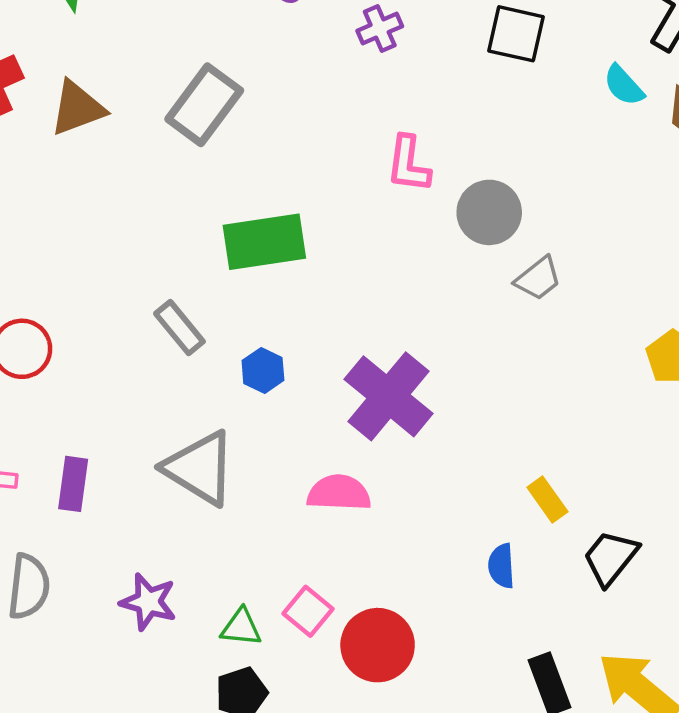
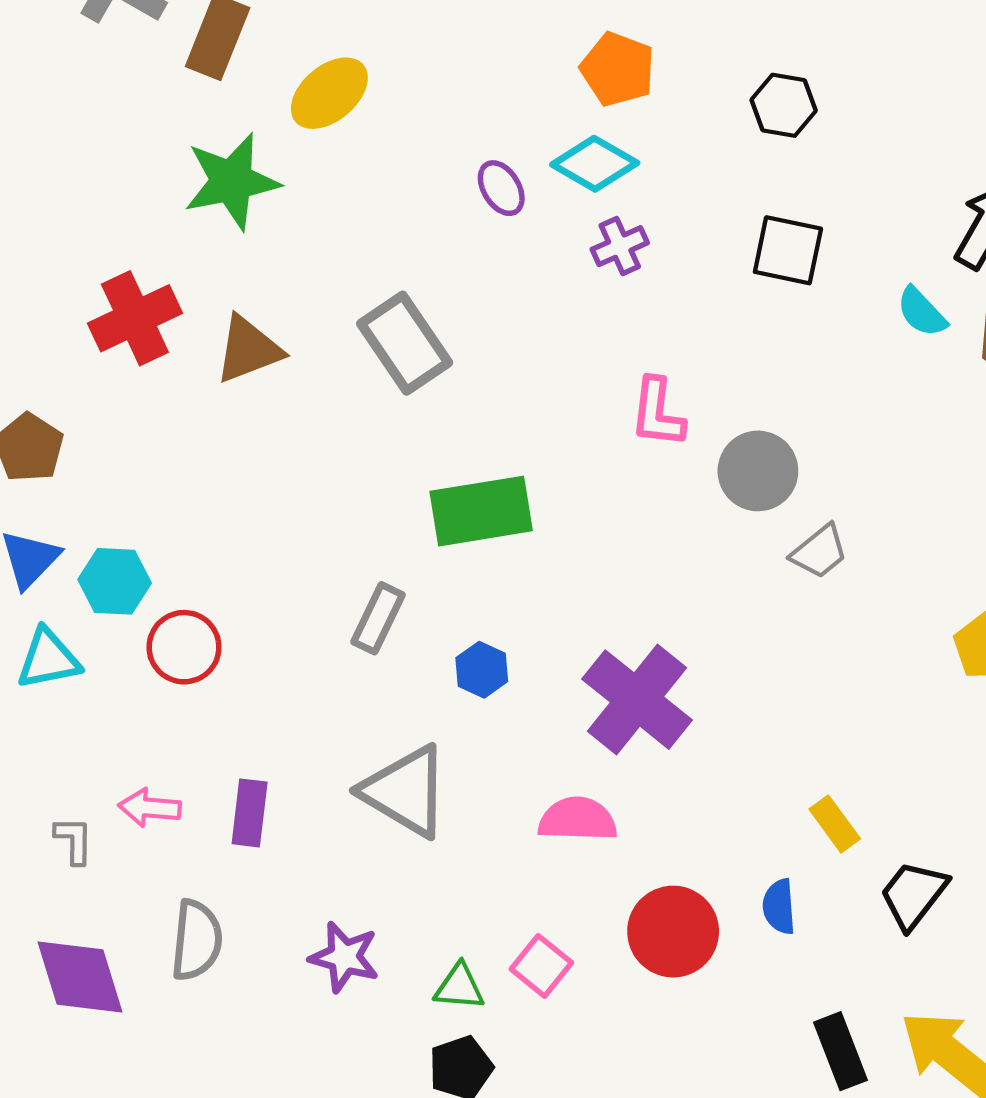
gray rectangle: (204, 105) -> (405, 343), turned -70
gray rectangle: (179, 328) -> (378, 618), turned 66
red circle: (378, 645) -> (673, 932), moved

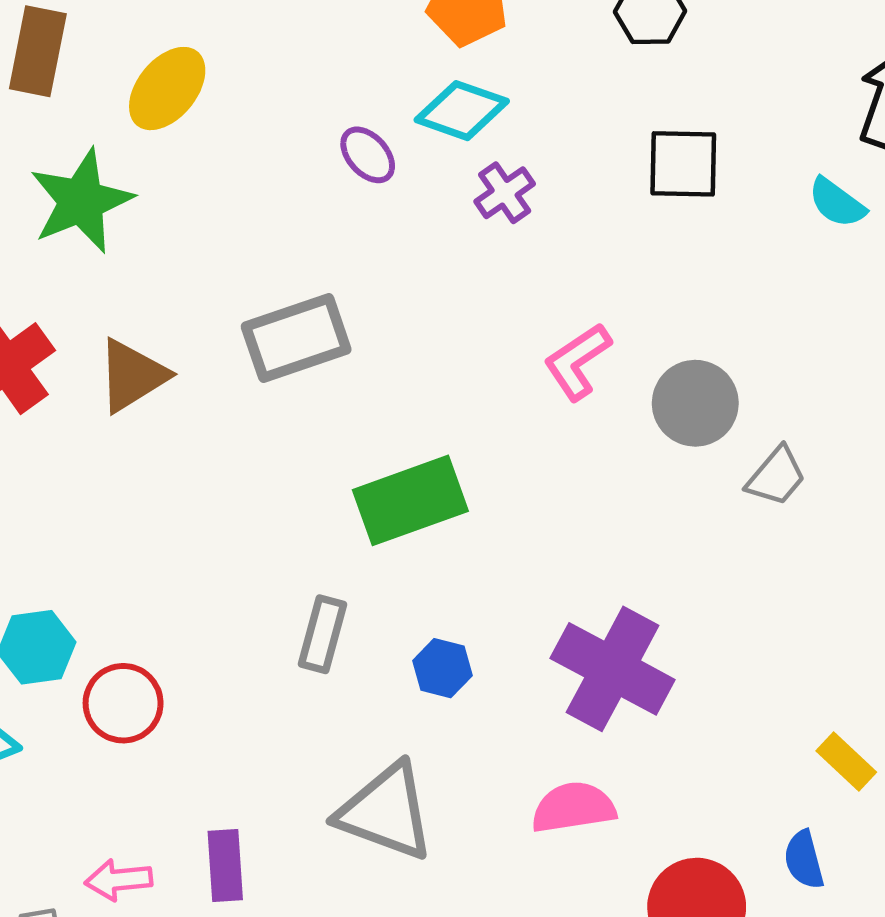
gray rectangle: (405, 343) -> (296, 338), turned -64
pink L-shape: (657, 413) -> (577, 362), turned 60

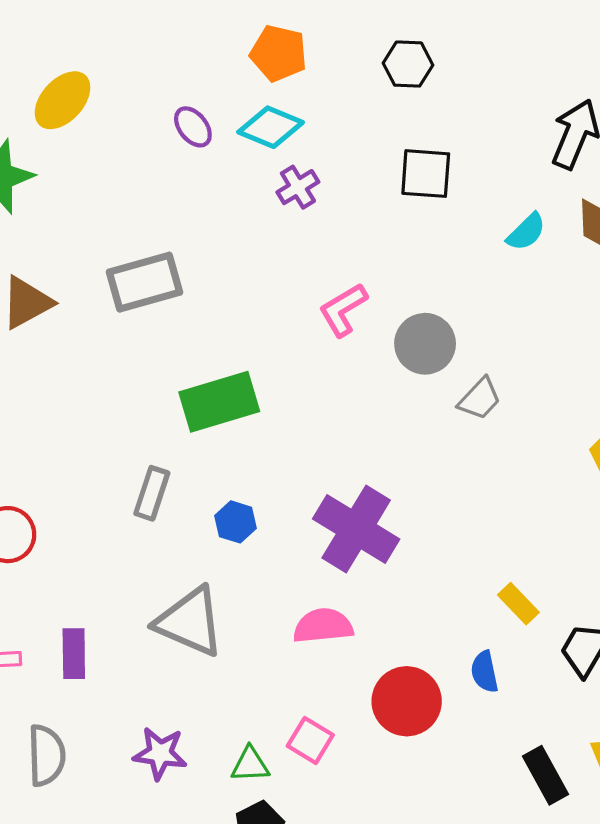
purple ellipse: (368, 155) -> (193, 127), moved
cyan semicircle: (837, 203) -> (526, 232), moved, turned -84

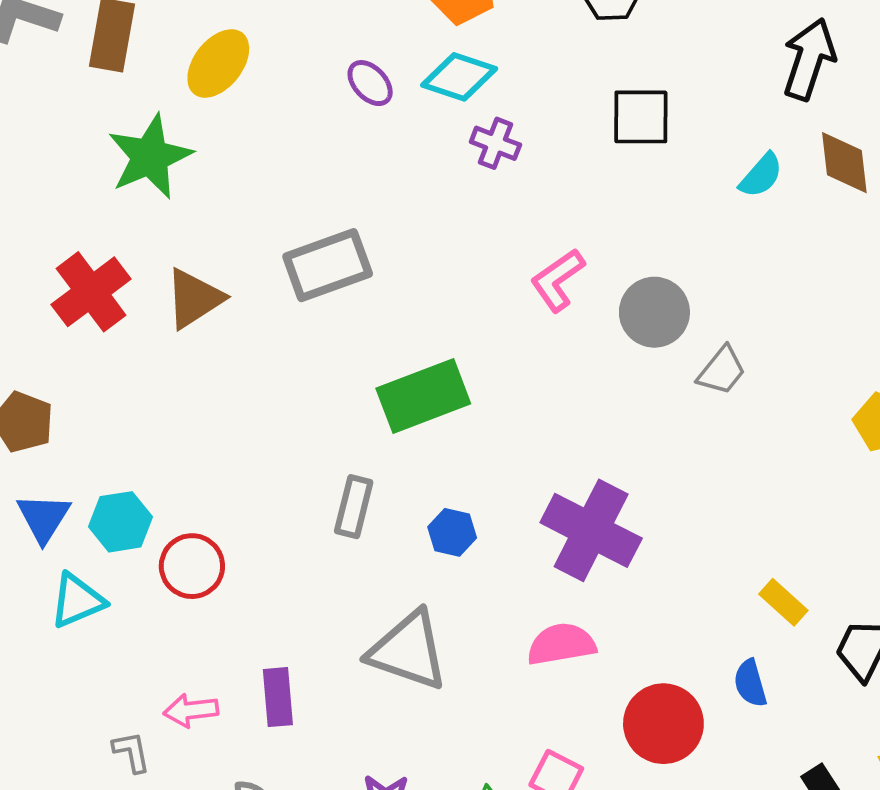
purple cross: (298, 187) -> (495, 143), turned -33

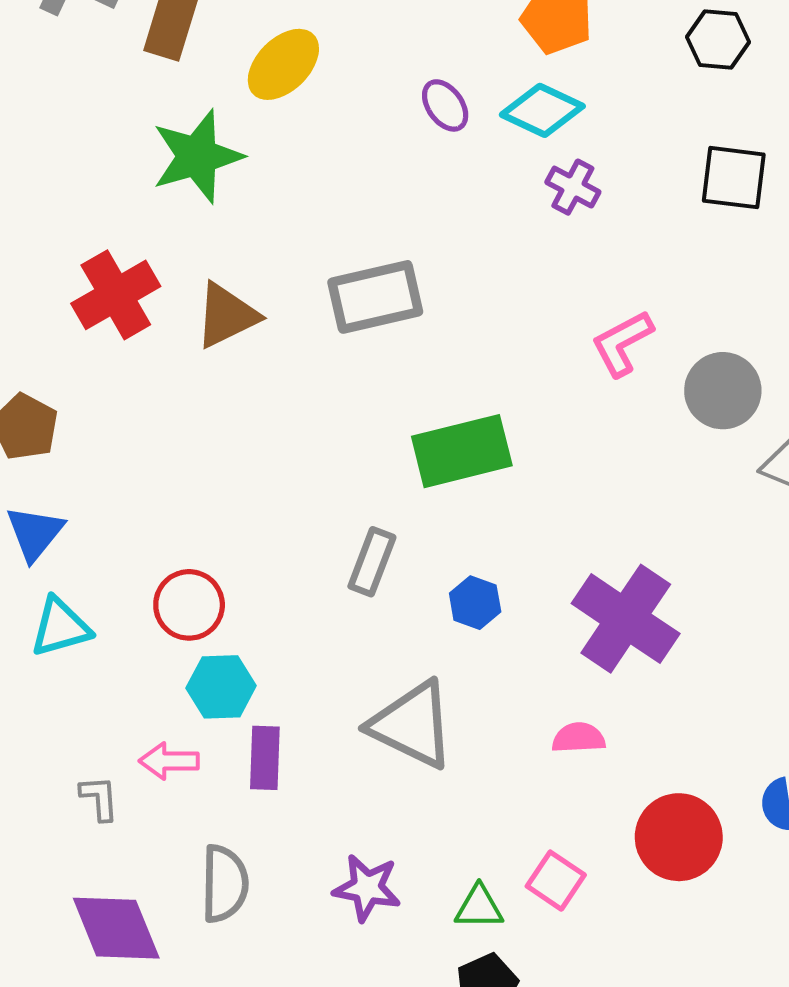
cyan hexagon: (120, 522) -> (221, 687), moved
pink semicircle: (561, 644) -> (579, 738), size x0.7

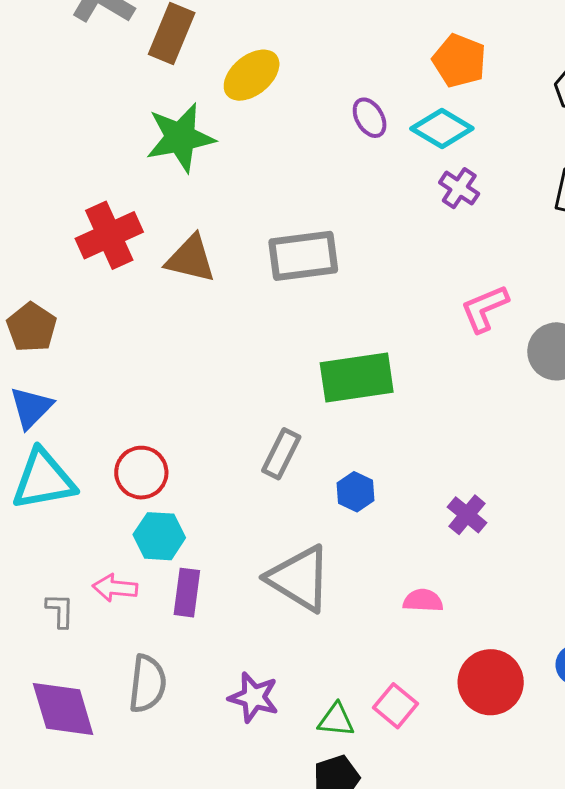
brown triangle: (227, 316) -> (191, 259), turned 34
purple cross: (626, 619) -> (467, 515), size x0.5
cyan triangle: (60, 627) -> (43, 480), size x1.4

